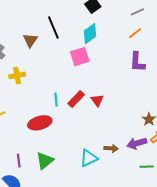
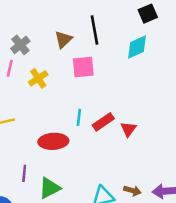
pink square: (80, 57) -> (83, 67), moved
yellow cross: (17, 75) -> (38, 78), turned -35
purple line: (19, 161) -> (24, 173), moved

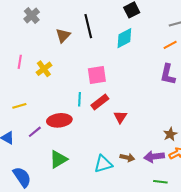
gray cross: (20, 45) -> (32, 15), moved
pink square: (83, 67) -> (97, 75), moved
red triangle: (128, 129) -> (120, 117), moved
purple line: (24, 173) -> (35, 132), moved, turned 48

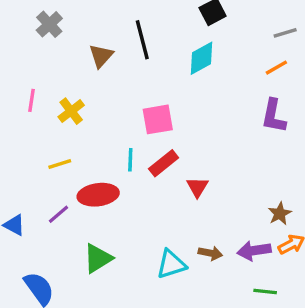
yellow line: (19, 106) -> (60, 164), moved

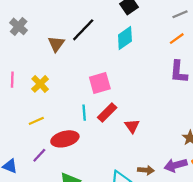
black line: (142, 40) -> (83, 30), turned 65

